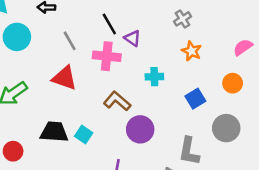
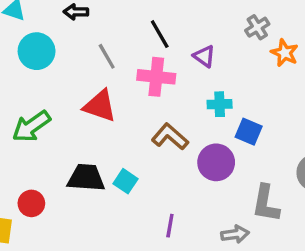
purple triangle: (132, 38) -> (204, 56), moved
orange star: (192, 51) -> (285, 53), moved
blue square: (195, 99) -> (249, 132), moved, turned -36
purple circle: (140, 129) -> (216, 162), moved

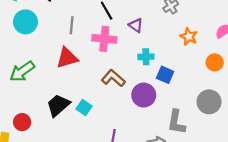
orange star: (285, 53) -> (189, 37), moved
gray line: (107, 56) -> (72, 25), turned 36
red triangle: (100, 106) -> (67, 58), turned -35
black trapezoid: (86, 178) -> (58, 105), turned -45

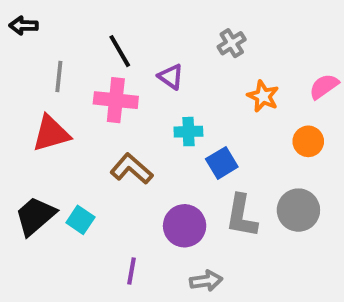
blue square: (165, 75) -> (222, 163), turned 36
purple circle: (144, 95) -> (185, 226), moved
gray L-shape: (176, 122) -> (241, 216), moved

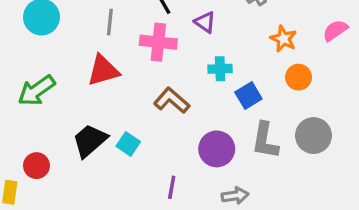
orange circle: (308, 141) -> (298, 77), moved

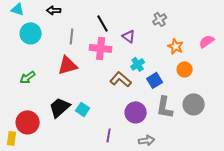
cyan cross: (220, 69) -> (138, 64), turned -32
green arrow: (36, 90) -> (28, 77), size x0.7
brown L-shape: (172, 101) -> (121, 79), moved
red circle: (36, 166) -> (28, 122), size x1.5

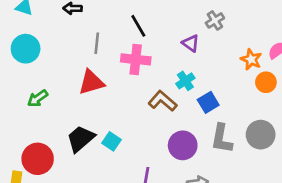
cyan circle: (31, 33) -> (26, 49), moved
purple triangle: (129, 36) -> (191, 43), moved
orange star: (176, 46) -> (251, 59), moved
orange circle: (185, 69) -> (266, 82), moved

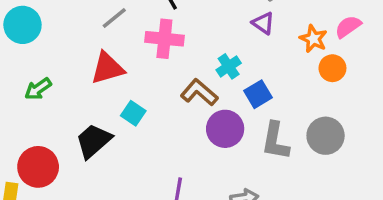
gray line: (97, 43) -> (114, 18), turned 45
purple triangle: (191, 43) -> (263, 23), moved
cyan square: (111, 141) -> (133, 113), moved
purple circle: (183, 145) -> (225, 129), moved

